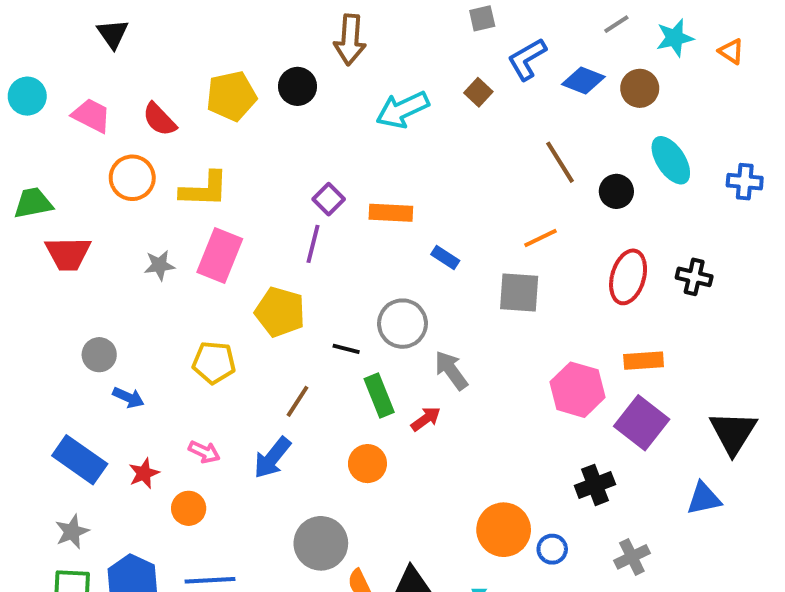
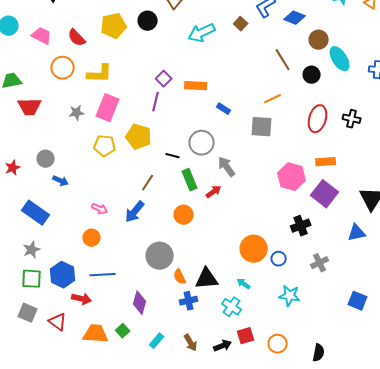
brown circle: (640, 88) -> (319, 40), moved
yellow pentagon: (214, 362) -> (105, 146), moved
red star: (144, 473) -> (13, 168), moved

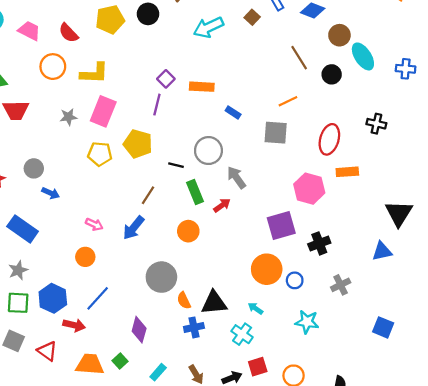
red ellipse: (318, 119) -> (329, 139), moved
purple square: (325, 194) -> (281, 226), moved, turned 36
blue line: (103, 275) -> (98, 298), turned -45

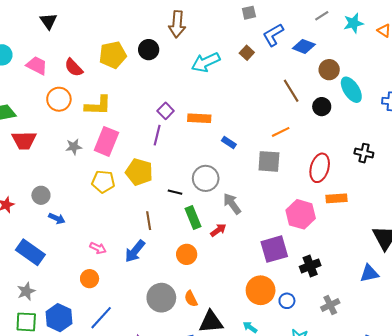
brown line: (148, 195) -> (149, 221), turned -42
orange semicircle: (184, 301) -> (191, 299), moved

